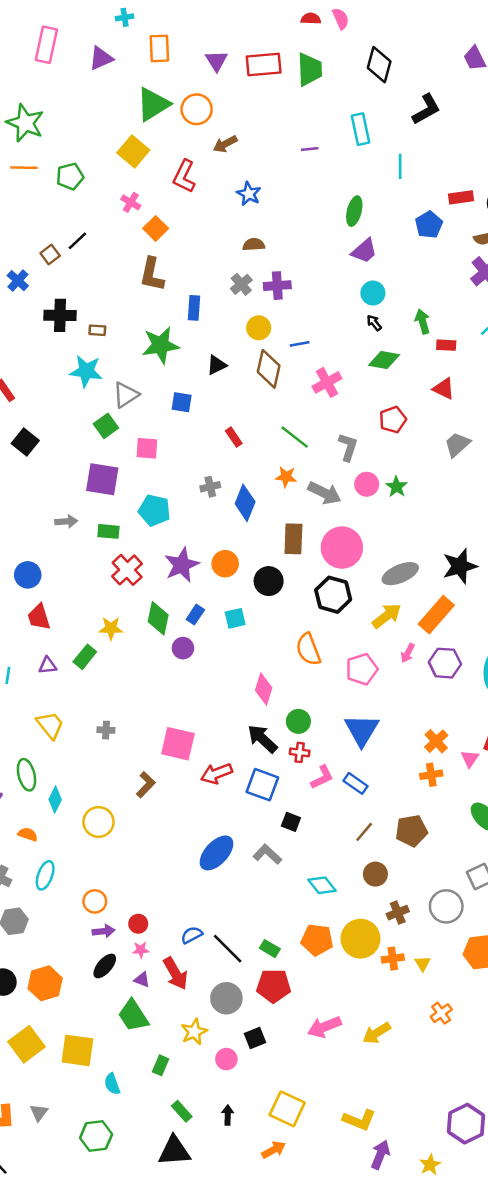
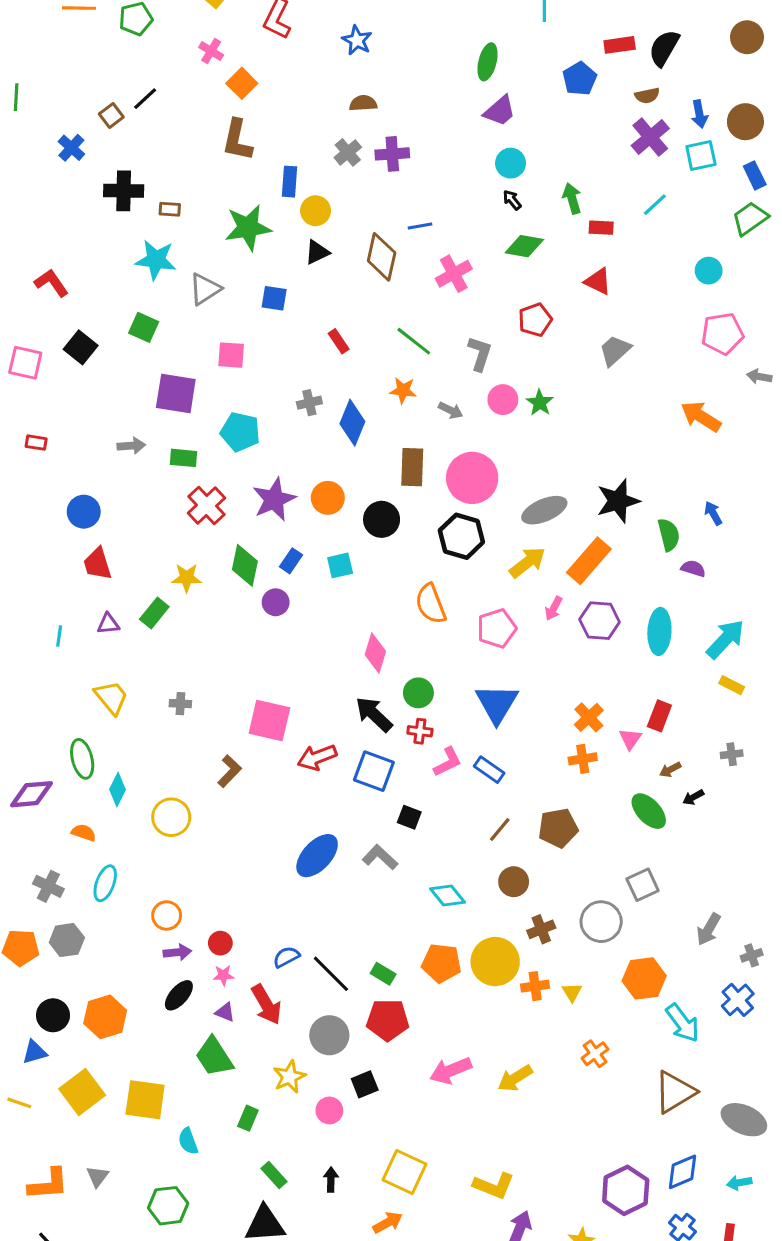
yellow circle: (259, 328) -> (316, 211), moved
green square: (106, 426) -> (144, 327), moved, turned -30
gray arrow: (324, 493) -> (451, 410), size x0.6

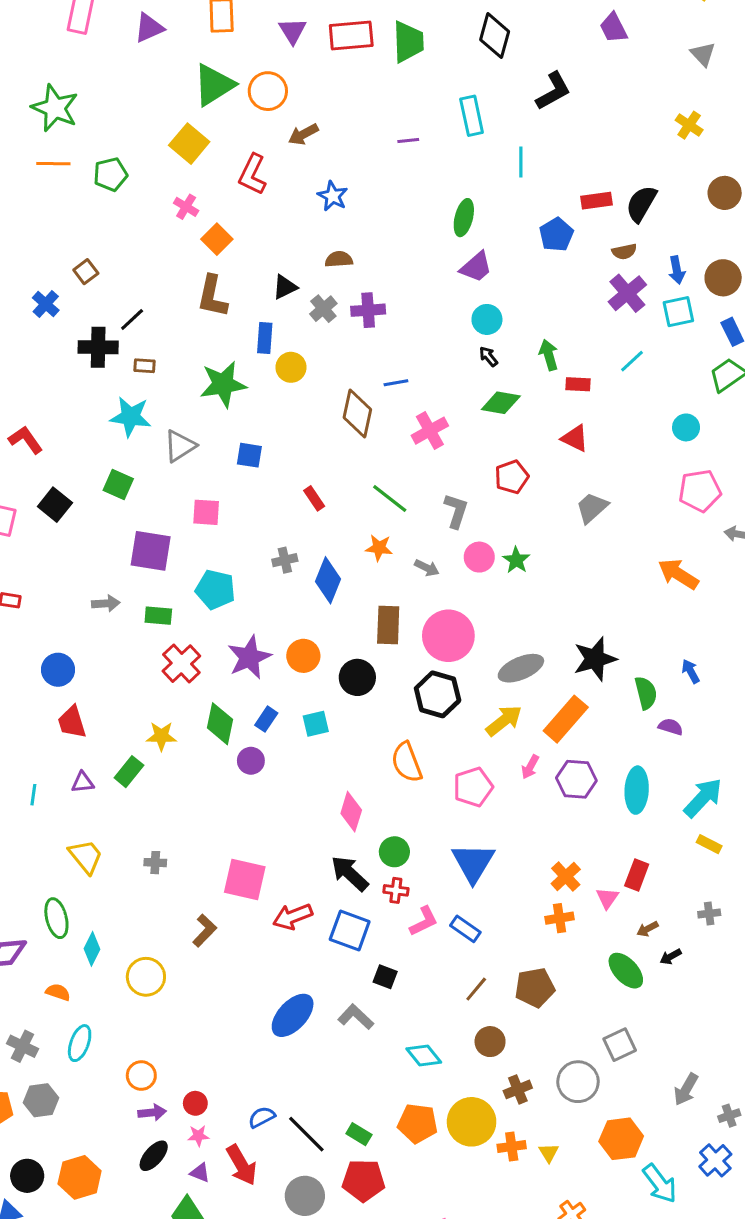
black line: (145, 99) -> (132, 319), moved
black triangle: (317, 252) -> (285, 287), moved

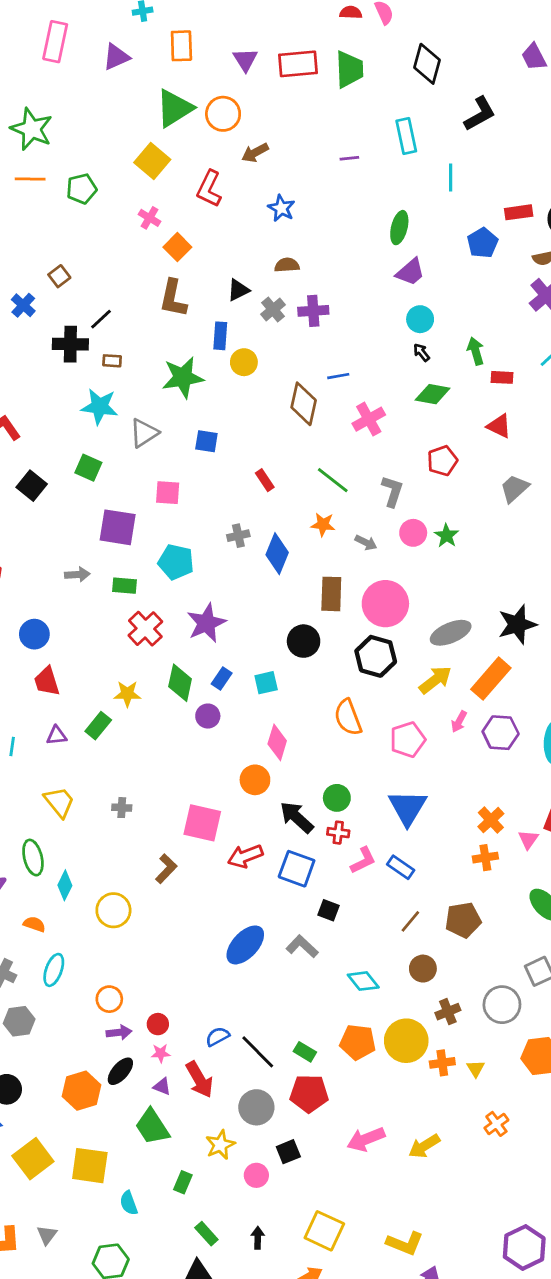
orange circle: (303, 656) -> (255, 780), moved
pink diamond: (351, 812) -> (277, 742), moved
orange hexagon: (80, 1177) -> (82, 1091), moved

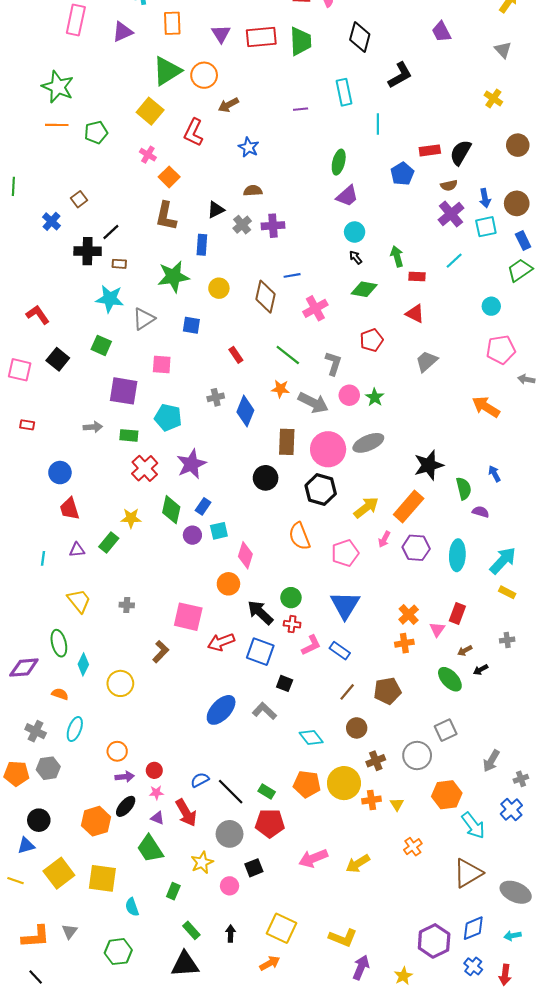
yellow circle: (244, 362) -> (219, 288), moved
gray arrow: (366, 543) -> (313, 403), size x1.8
gray ellipse: (451, 633) -> (368, 443), moved
cyan square: (266, 683) -> (219, 531), moved

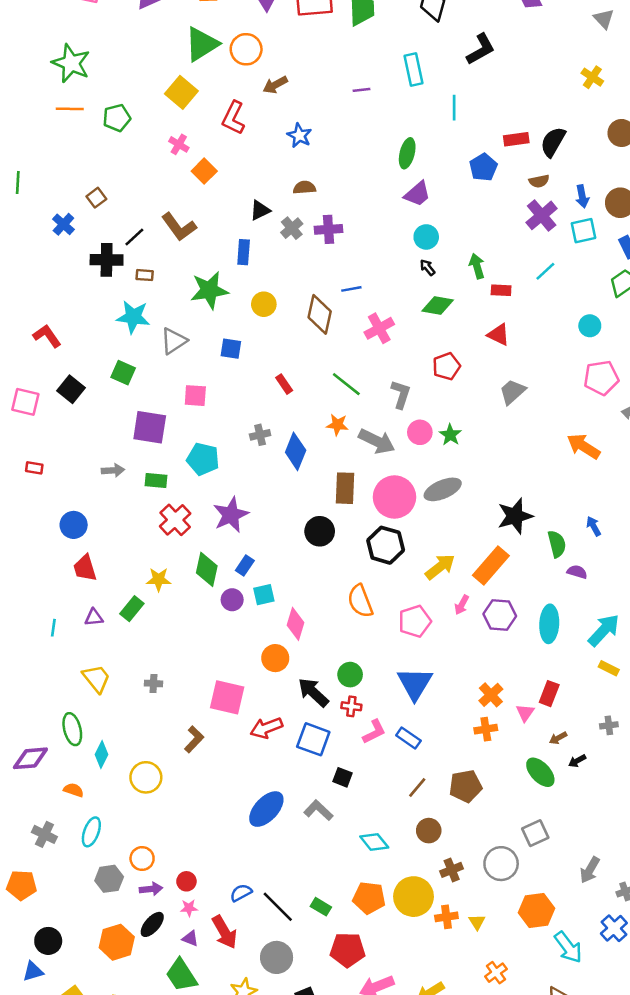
brown L-shape: (166, 216) -> (179, 227), moved, turned -48
gray hexagon: (48, 768) -> (109, 879), moved
red pentagon: (270, 823) -> (348, 950), moved

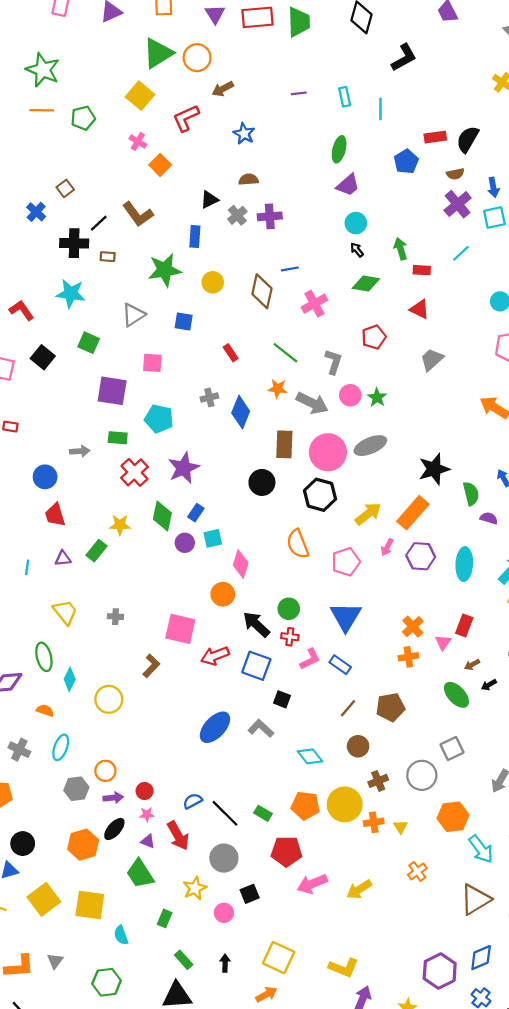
cyan rectangle: (414, 70) -> (345, 97), moved, size x0.7
red L-shape: (233, 118) -> (186, 118), turned 40
cyan star: (133, 317) -> (71, 294), moved
gray arrow: (113, 470) -> (80, 451), moved

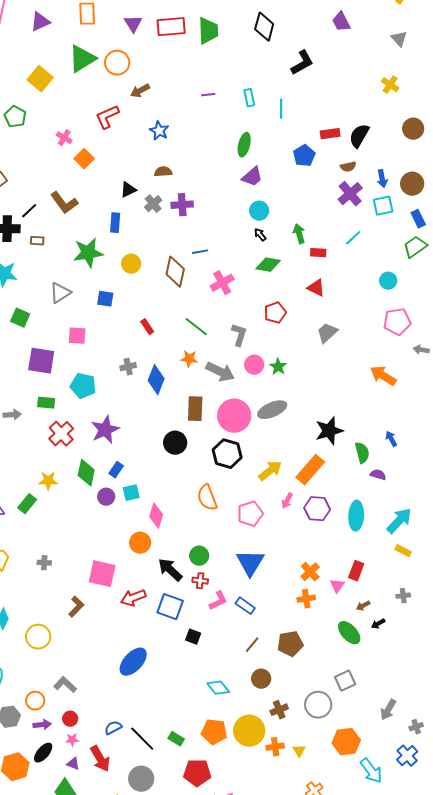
yellow square: (140, 96) -> (40, 79), moved
green pentagon: (83, 118) -> (15, 117), turned -30
gray L-shape: (261, 728) -> (65, 685), moved

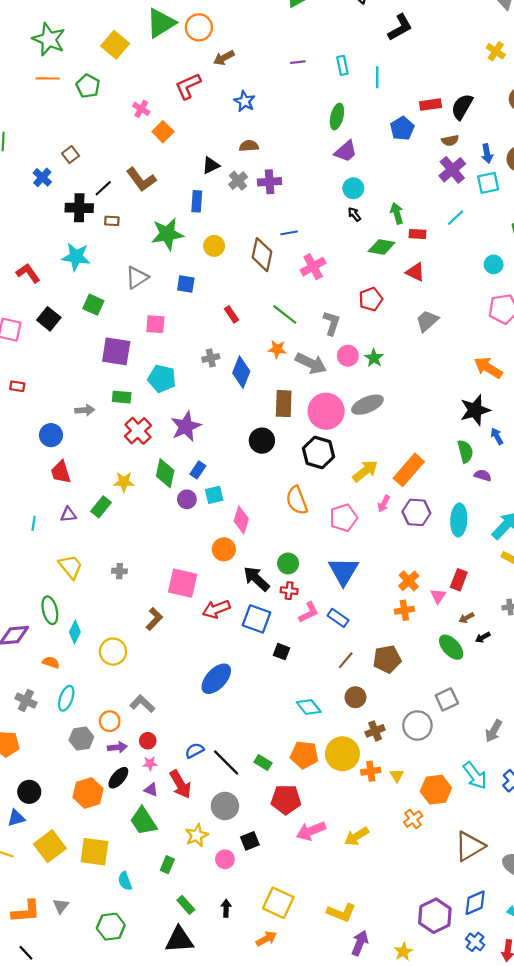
green diamond: (268, 265) -> (382, 247), moved
black star: (329, 431) -> (475, 410), moved
orange hexagon: (346, 742) -> (436, 790), moved
cyan arrow: (371, 771) -> (475, 776), moved

